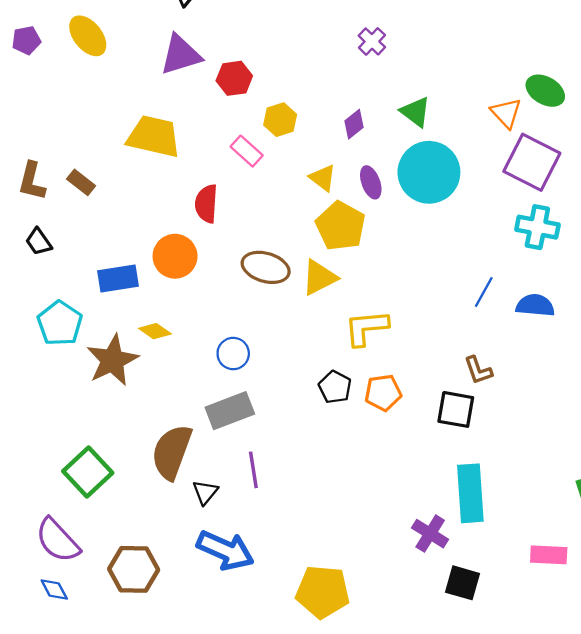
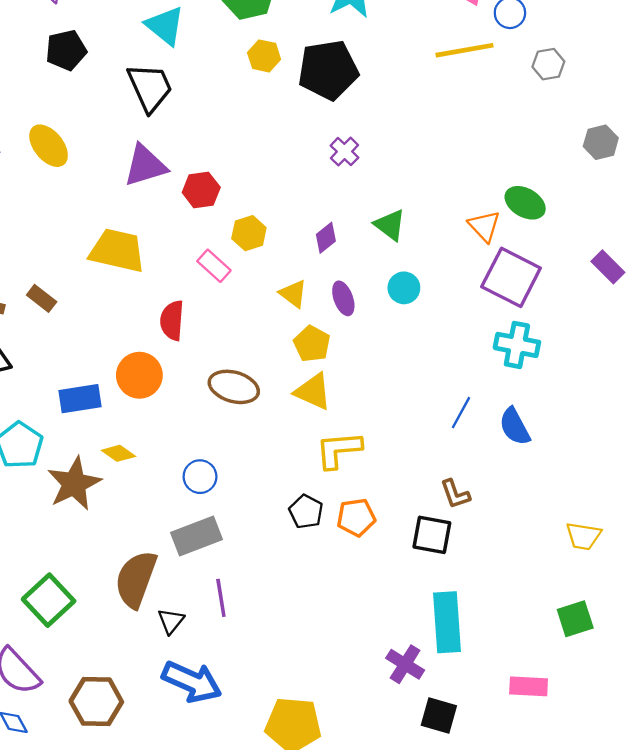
cyan circle: (429, 172) -> (404, 288), size x0.5
yellow pentagon: (341, 226) -> (312, 344), size x0.7
yellow triangle: (319, 277) -> (313, 392), moved, turned 51
blue semicircle: (535, 305) -> (515, 427), turned -123

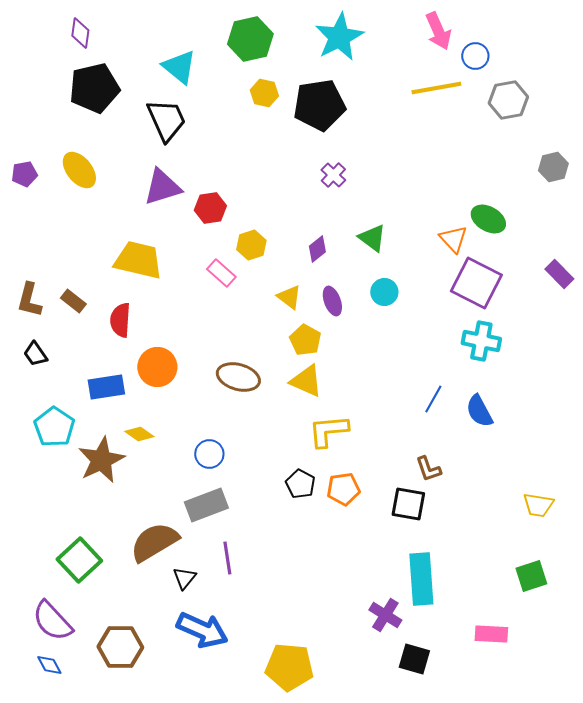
black pentagon: (66, 50) -> (94, 88), size x1.4
gray hexagon: (548, 64) -> (508, 100), size x1.4
red semicircle: (172, 320) -> (120, 320), moved
brown semicircle: (136, 579) -> (154, 542), turned 39

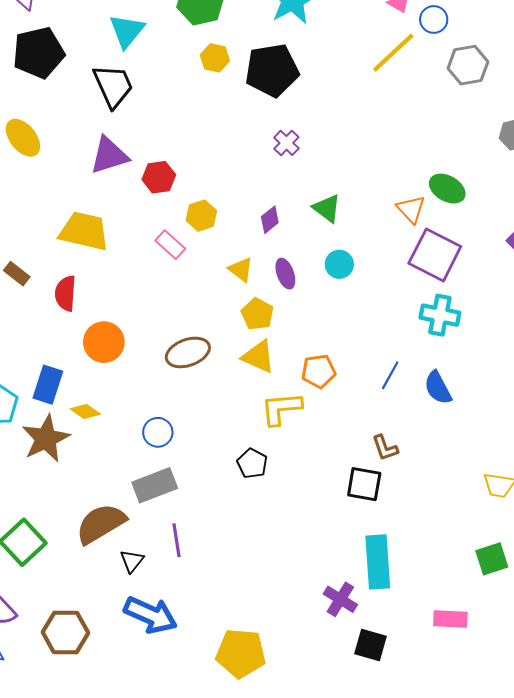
cyan triangle: (179, 67) -> (127, 31), turned 30
yellow line: (436, 88) -> (393, 53), turned -33
brown ellipse: (238, 377) -> (188, 352), turned -36
blue rectangle: (106, 387) -> (48, 385), moved, turned -63
orange pentagon: (343, 489) -> (319, 371), moved

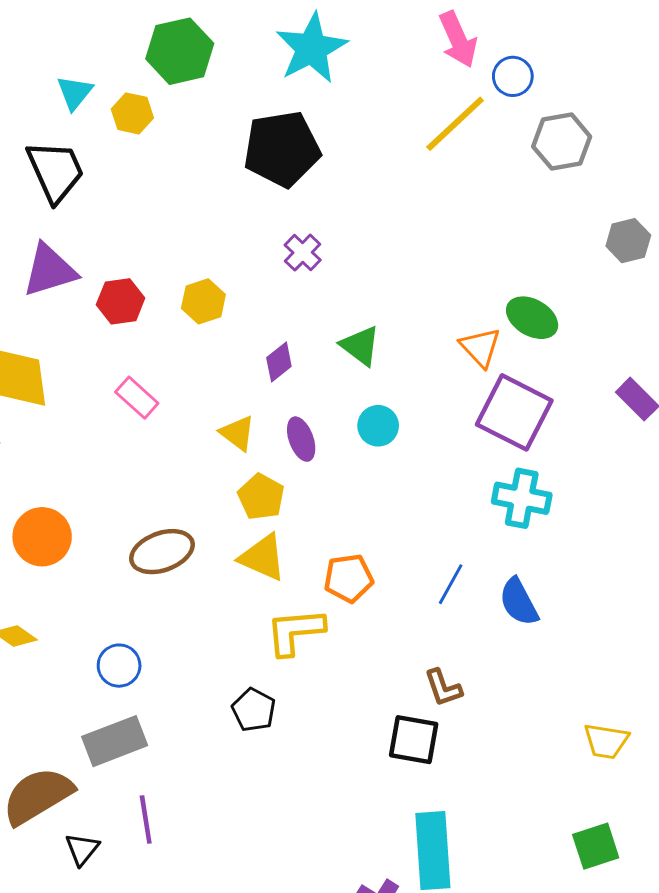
cyan triangle: (127, 31) -> (75, 93), size x0.7
yellow hexagon: (215, 58) -> (132, 113), moved
yellow hexagon: (201, 216) -> (203, 301), moved

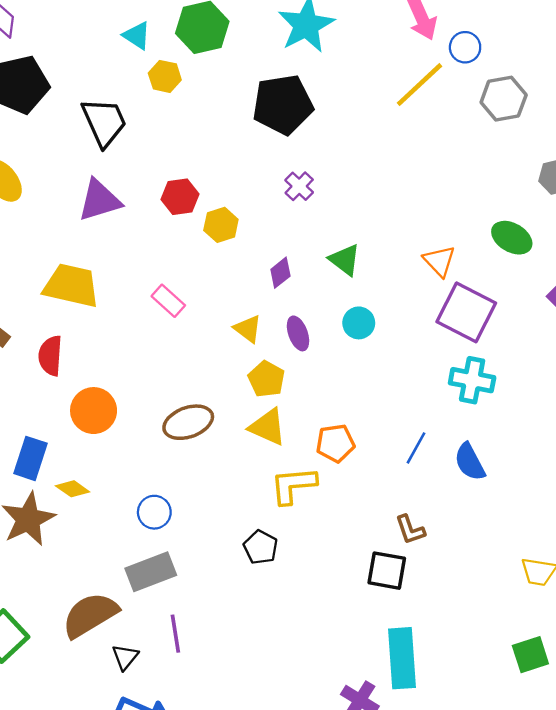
cyan triangle: (75, 93) -> (137, 36), moved, turned -36
red hexagon: (121, 301) -> (180, 197), moved
green ellipse: (532, 318) -> (512, 238), moved

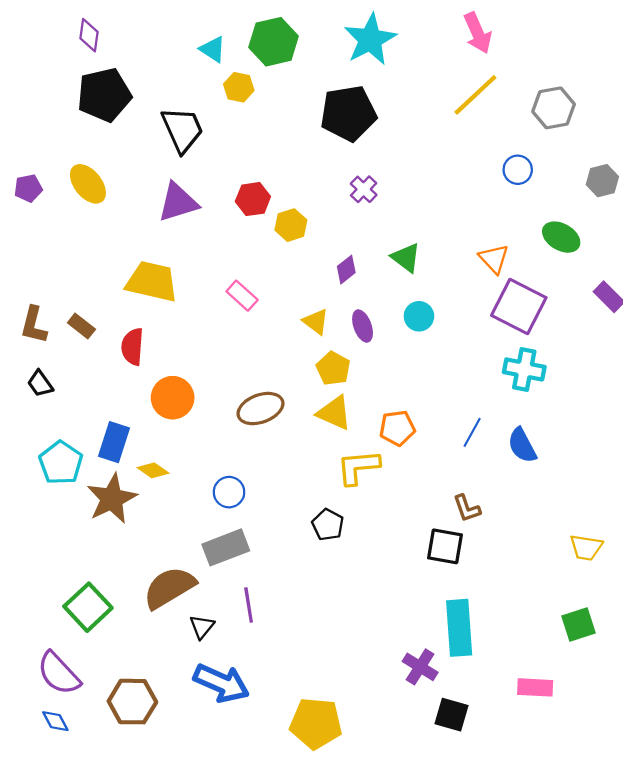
blue circle: (465, 47) -> (518, 170), moved

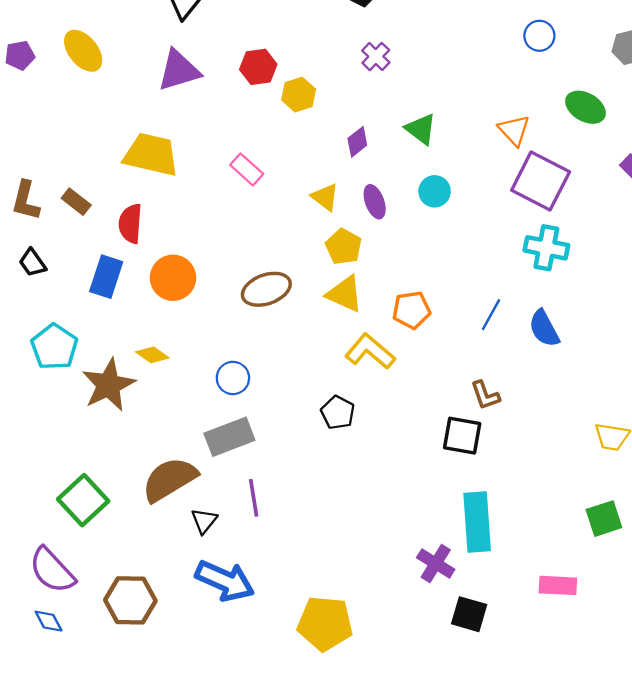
blue rectangle: (114, 442) -> (106, 277), moved
yellow L-shape: (358, 467) -> (370, 351), turned 45

